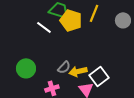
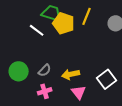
gray semicircle: (64, 67) -> (45, 70), moved
white square: (99, 76) -> (107, 79), moved

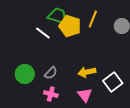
yellow arrow: (71, 74) -> (87, 72), moved
pink cross: (45, 91) -> (51, 94), turned 32

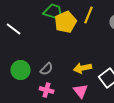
yellow pentagon: (70, 26) -> (66, 22), turned 30
white line: (43, 33) -> (14, 29), moved

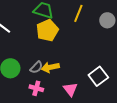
yellow pentagon: (66, 22) -> (47, 30), moved
yellow arrow: (83, 68) -> (50, 67), moved

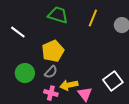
yellow pentagon: (47, 30) -> (53, 51), moved
yellow arrow: (50, 67) -> (69, 85), moved

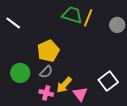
green trapezoid: (58, 15) -> (72, 15), moved
white line: (18, 32) -> (13, 23), moved
yellow arrow: (69, 85) -> (64, 85), turned -36

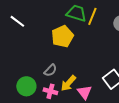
yellow pentagon: (48, 51) -> (62, 36), moved
green circle: (20, 73) -> (26, 86), moved

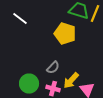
yellow pentagon: (62, 36) -> (65, 34), turned -30

